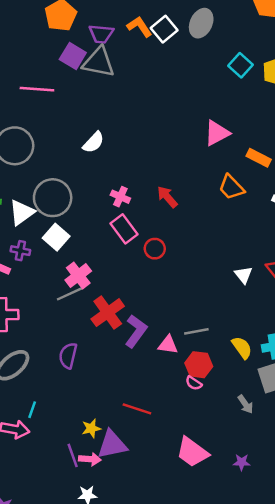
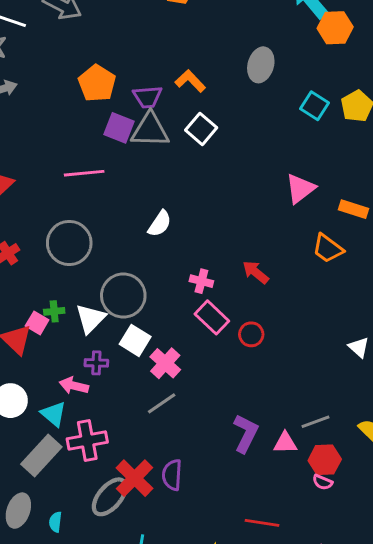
white square: (164, 29) -> (201, 129), moved
pink cross: (78, 275) -> (165, 363), moved
red cross: (108, 313) -> (134, 478), moved

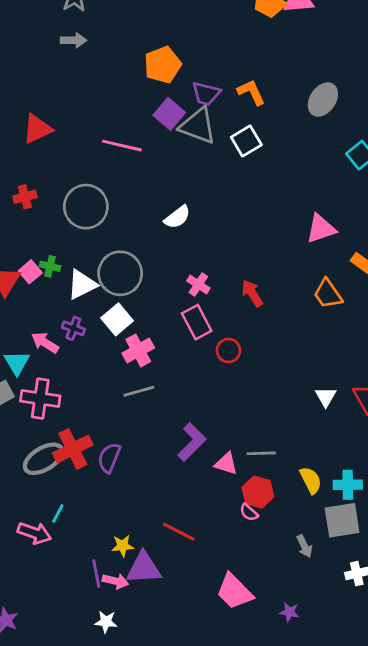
gray line: (162, 403) -> (139, 391), moved

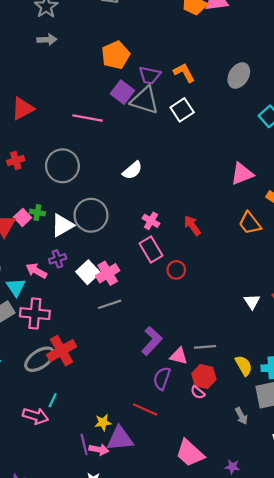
white square: (117, 319) -> (88, 272), moved
purple cross: (73, 328) -> (58, 259), turned -35
purple semicircle: (109, 458) -> (162, 378), moved

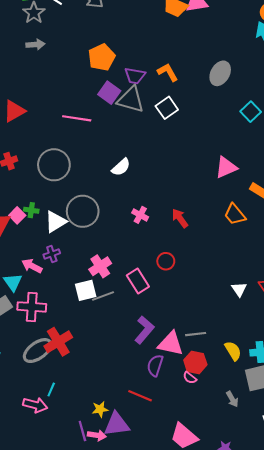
pink rectangle: (151, 250) -> (138, 281), moved
white square: (88, 272) -> (86, 290), moved, turned 30
pink triangle: (179, 356) -> (171, 344), size x1.5

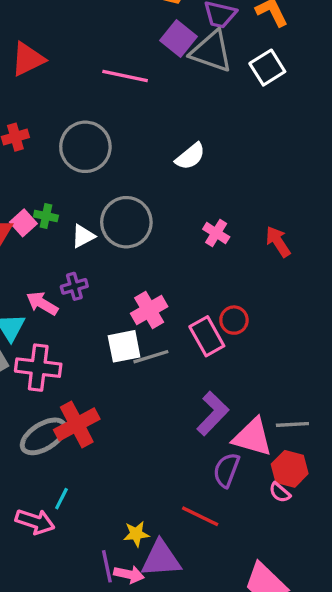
white triangle: (56, 222) -> (83, 236), size x0.7
red circle: (166, 261) -> (234, 320), moved

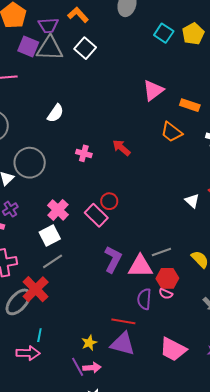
gray line: (151, 357) -> (53, 261), moved
purple semicircle: (226, 470) -> (144, 299), moved
purple triangle: (161, 559) -> (123, 344), moved, turned 36

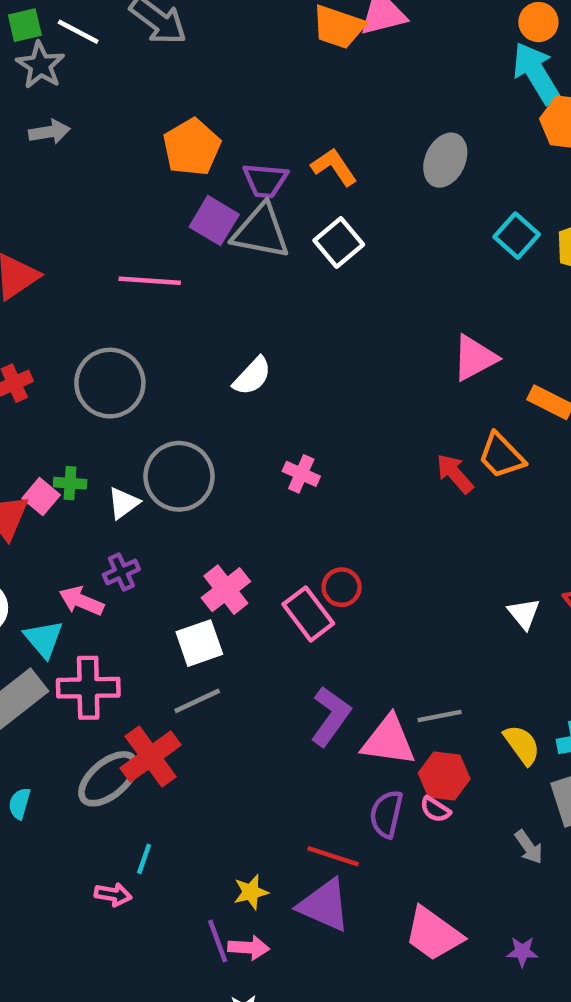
red arrow: (121, 148) -> (455, 474), moved
pink arrow: (28, 353) -> (113, 894), size x0.7

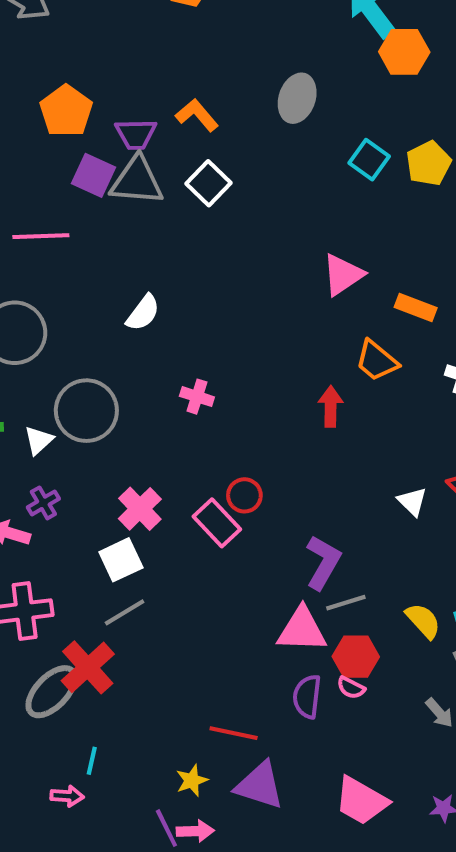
red arrow: (455, 474) -> (331, 407), moved, turned 48
purple L-shape: (331, 716) -> (323, 562), moved
red line: (333, 856) -> (234, 733), moved

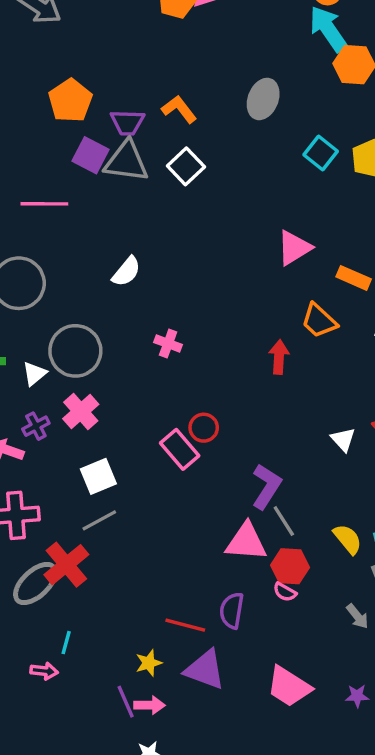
pink cross: (140, 509) -> (81, 411), moved
gray line: (346, 603) -> (284, 521), turned 72
purple semicircle: (307, 697) -> (232, 610), moved

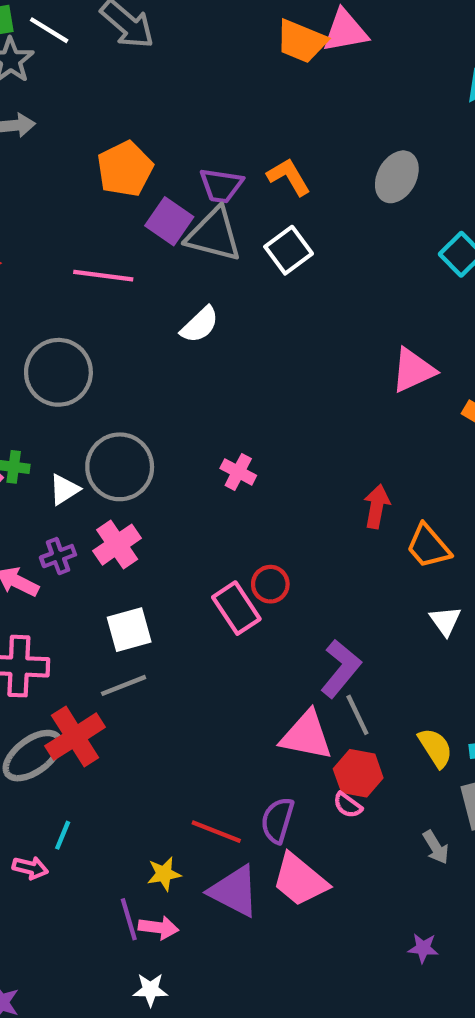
orange pentagon: (70, 101) -> (125, 169), moved
white semicircle: (126, 272) -> (200, 325), moved
orange trapezoid: (319, 321) -> (428, 546), moved
pink trapezoid: (289, 687) -> (300, 880), moved

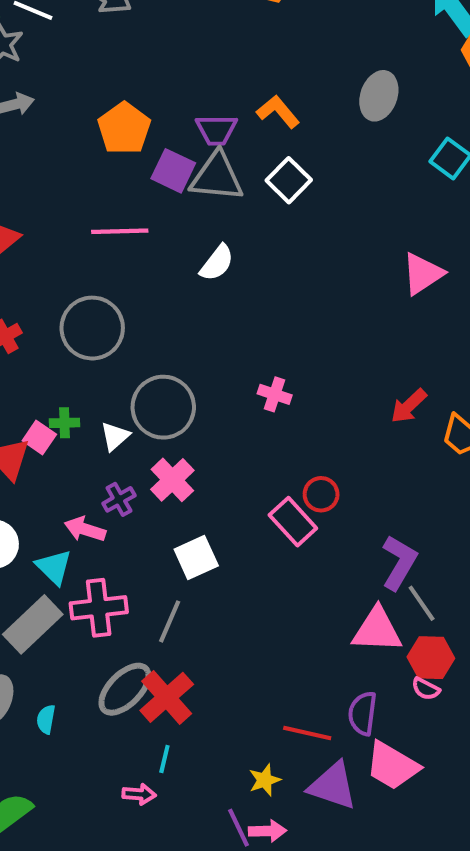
red arrow: (377, 506) -> (409, 406), turned -135
gray line: (124, 685) -> (170, 621), moved, turned -36
red cross: (75, 737) -> (167, 697), moved

